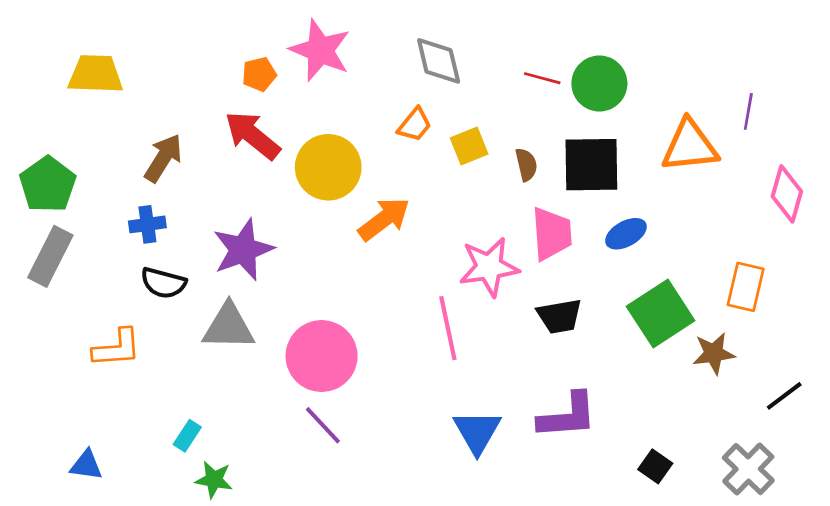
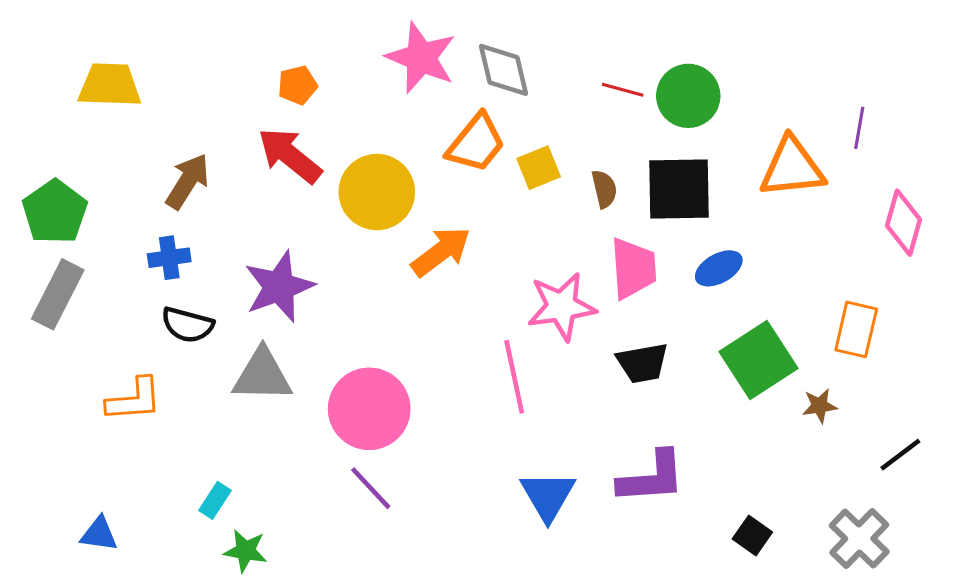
pink star: (320, 50) -> (421, 58), moved
orange trapezoid: (415, 125) -> (476, 143), size x1.5
brown star: (714, 353) -> (820, 406), size x0.7

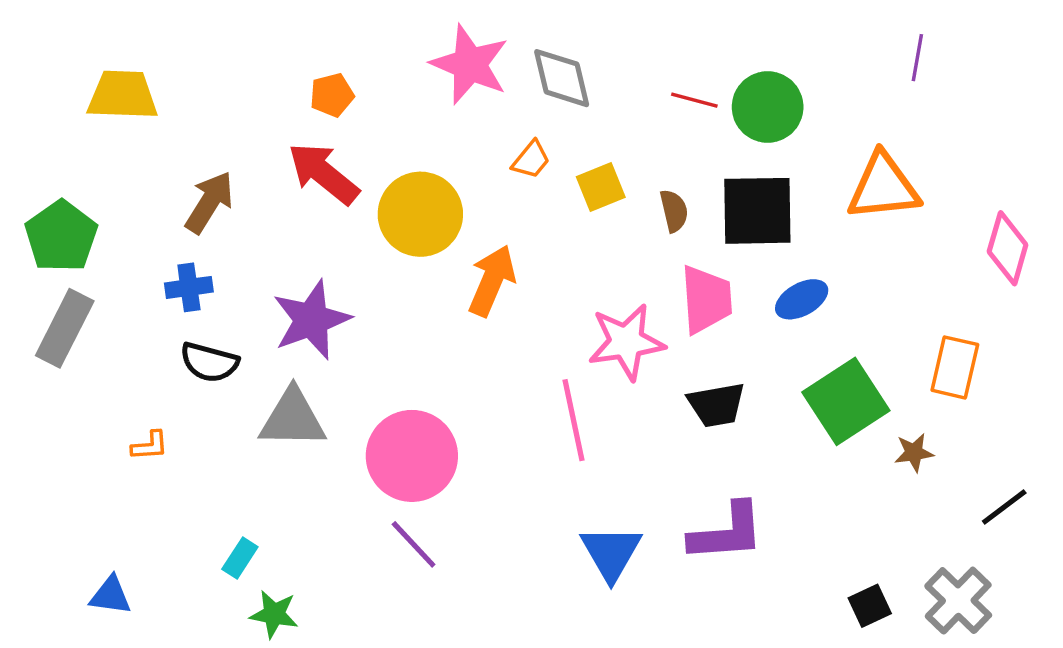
purple line: (859, 128) -> (917, 58), moved
orange trapezoid: (476, 143) -> (531, 160), size x0.6
orange arrow: (441, 252) -> (492, 281), turned -30
orange L-shape: (134, 400) -> (150, 446), size x0.6
black square: (752, 536) -> (870, 606), moved, turned 30

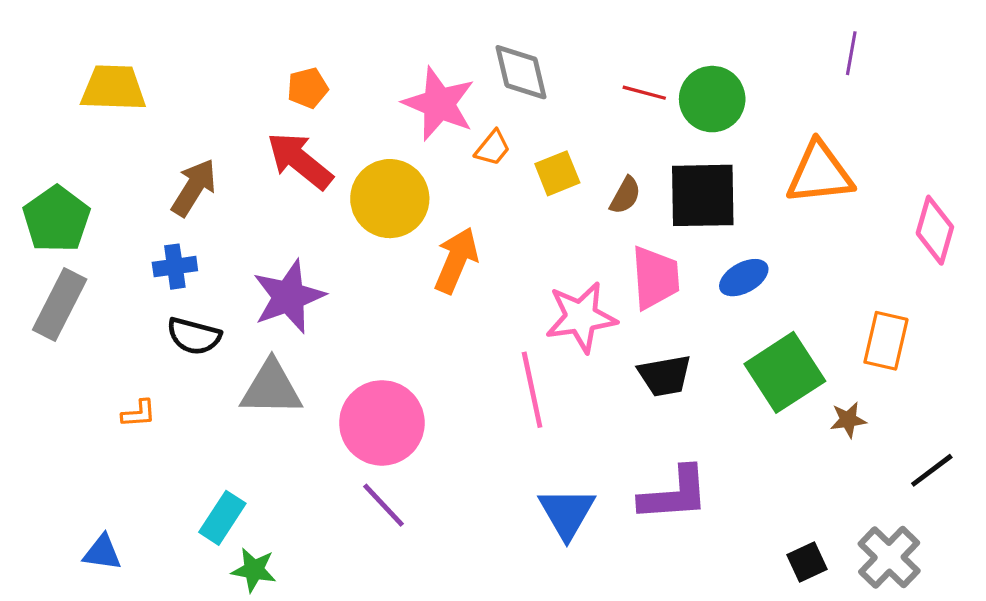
pink star: (470, 64) -> (439, 104), moved
brown semicircle: (674, 211) -> (625, 195), turned 42
cyan rectangle: (240, 558) -> (222, 518), size x1.4

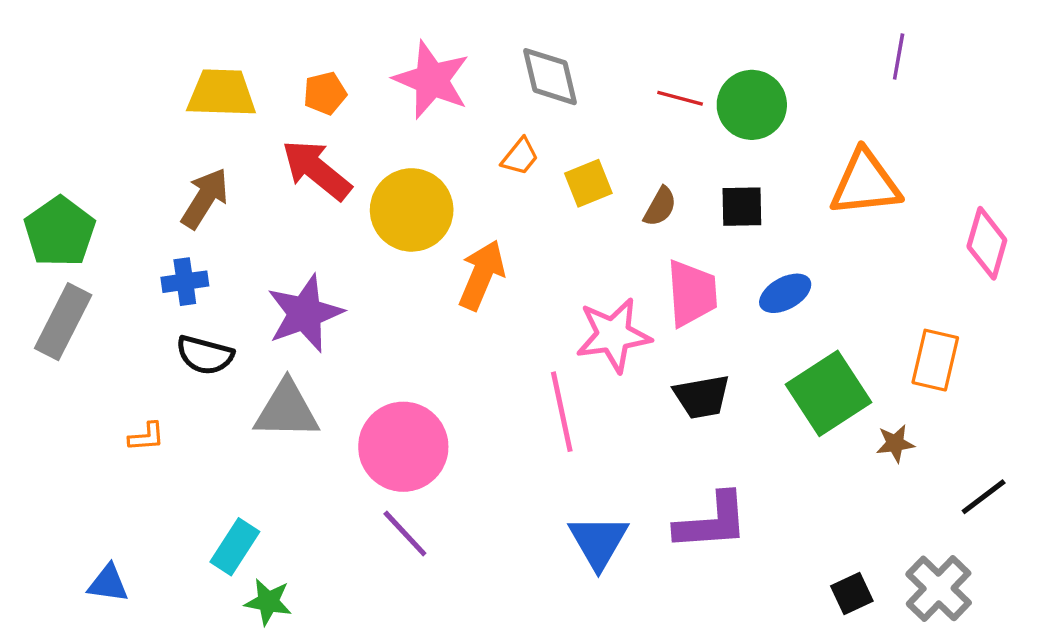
yellow trapezoid: (113, 88) -> (222, 93), moved
pink star: (439, 104) -> (432, 80), moved
black square: (703, 195) -> (742, 207), size x0.6

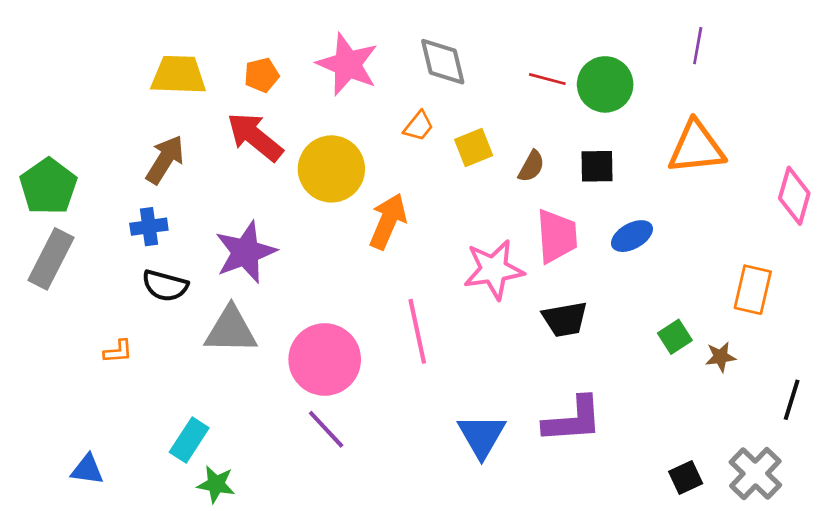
purple line: (899, 57) -> (698, 46), moved
green square: (829, 393) -> (675, 337), moved, size x0.5
pink line: (562, 412) -> (417, 331), moved
black line: (984, 497) -> (792, 400), turned -36

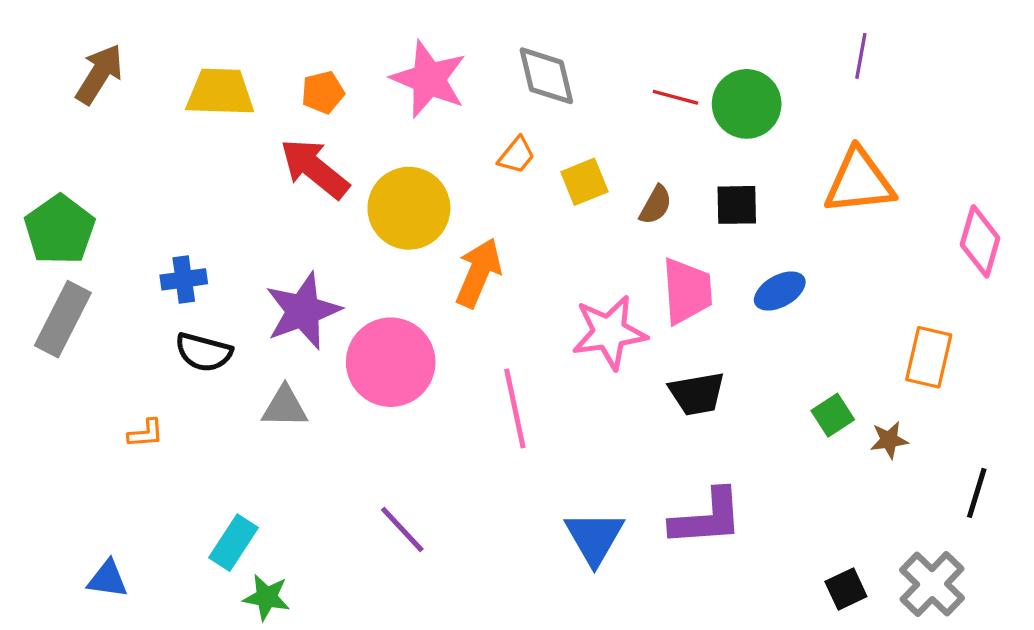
brown arrow: (165, 160) -> (99, 74), moved
gray triangle: (231, 330) -> (285, 407), size x0.7
pink circle: (325, 359) -> (391, 362), moved

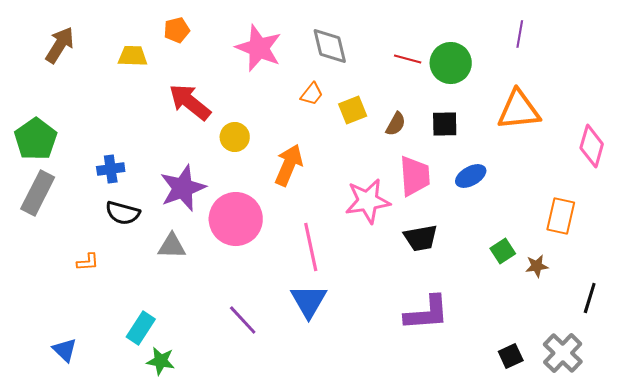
yellow trapezoid: (220, 92) -> (133, 56), size x0.7
orange pentagon: (323, 92) -> (177, 30), moved
yellow circle: (409, 208) -> (235, 137), moved, size x0.6
blue triangle: (594, 538) -> (309, 301), moved
blue triangle: (108, 579) -> (65, 350), turned 36

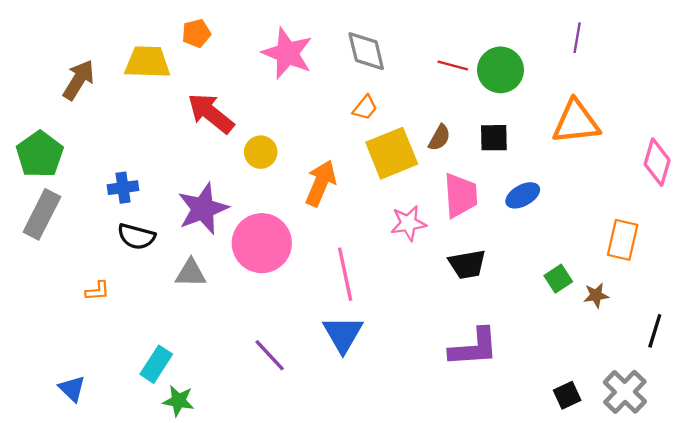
brown arrow: (60, 45) -> (79, 80), moved
yellow trapezoid: (133, 56) -> (147, 62), size x1.4
orange trapezoid: (312, 94) -> (365, 108), moved
yellow square: (353, 110) -> (392, 153), moved, size x1.6
pink star: (368, 201) -> (408, 223), size x0.7

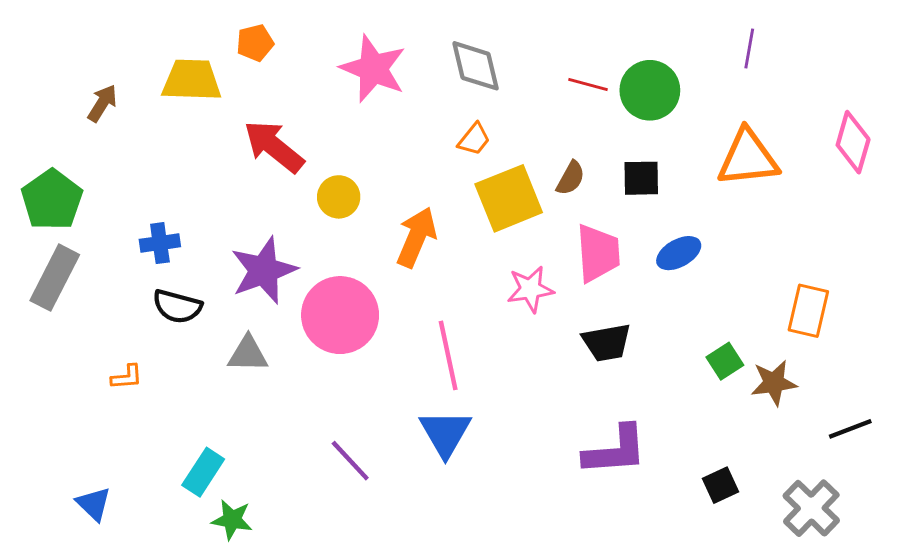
brown arrow: (79, 80) -> (102, 103), size x0.7
pink diamond: (657, 162) -> (853, 142), moved
brown star: (596, 295) -> (774, 383), size x1.4
black line: (655, 331) -> (850, 429), turned 52
black square: (567, 395) -> (720, 485), moved

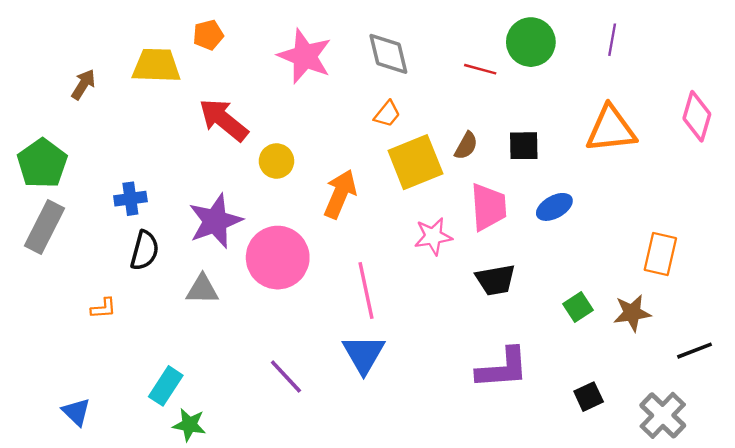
green circle: (650, 90) -> (531, 42), moved
black semicircle: (177, 306) -> (145, 250), turned -90
green square: (725, 361) -> (578, 307), moved

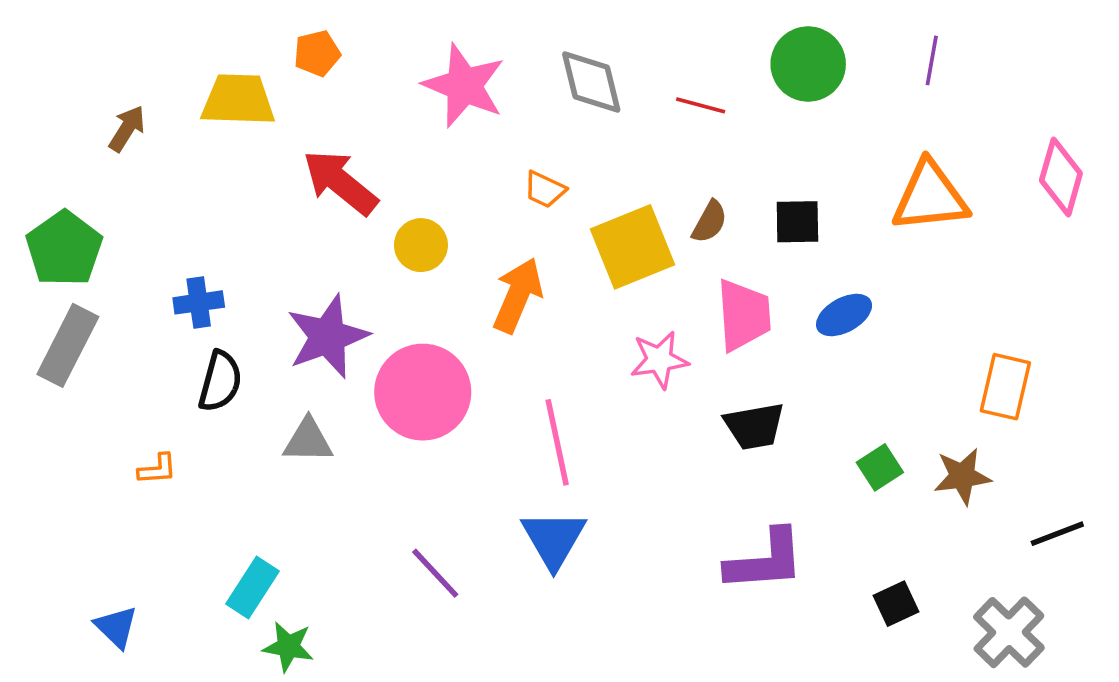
red line: (480, 69) -> (701, 105), moved
orange trapezoid: (387, 114) -> (545, 190), moved, turned 76

